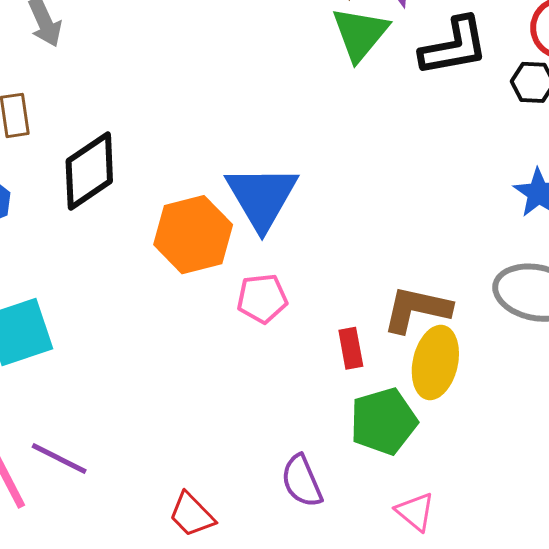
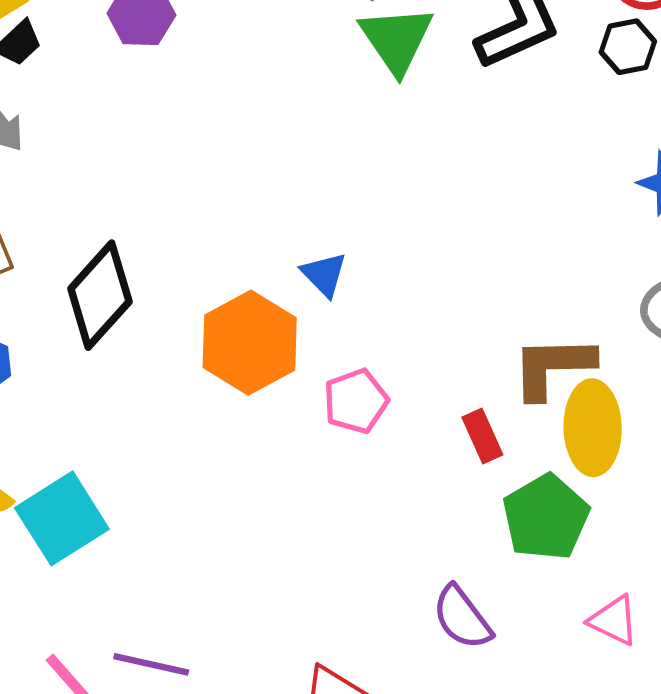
blue triangle: (262, 197) -> (324, 274), size x0.5

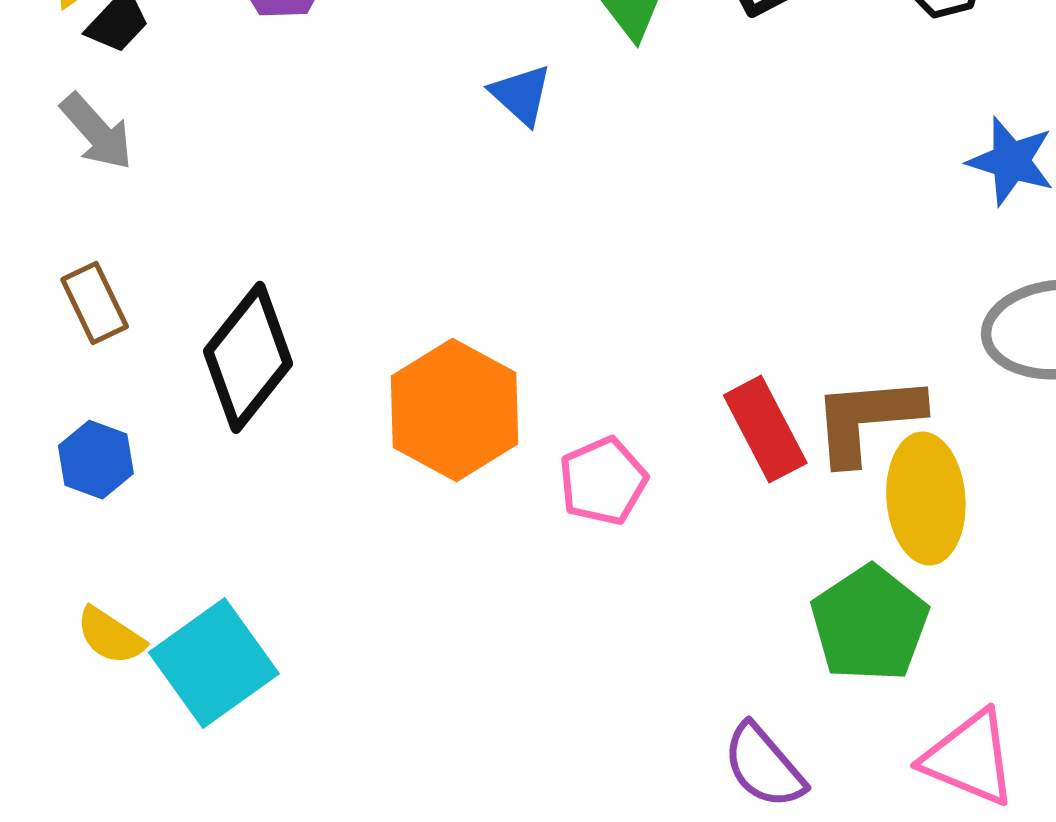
blue triangle: (324, 274) -> (521, 95), moved
red rectangle: (482, 436) -> (765, 429), moved, size x1.4
pink triangle: (614, 620) -> (969, 758), size x1.4

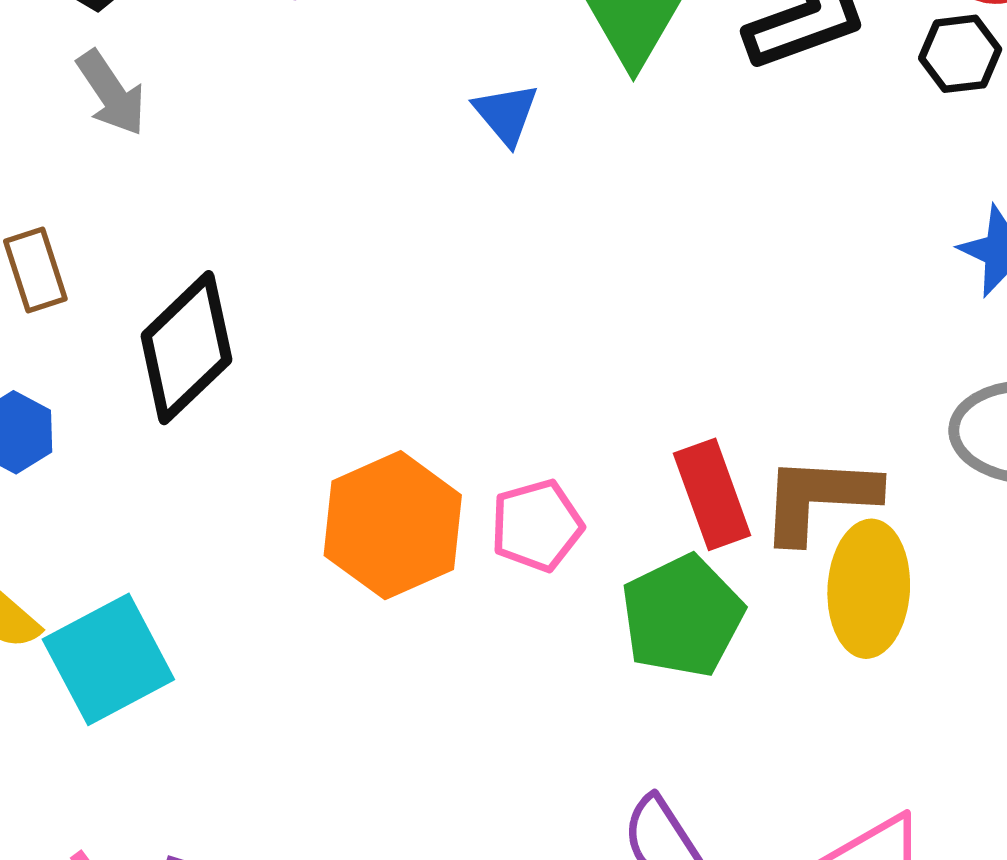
gray arrow: (97, 132) -> (111, 93), moved
orange hexagon: (454, 410) -> (393, 525), moved
green pentagon: (870, 624) -> (682, 616), moved

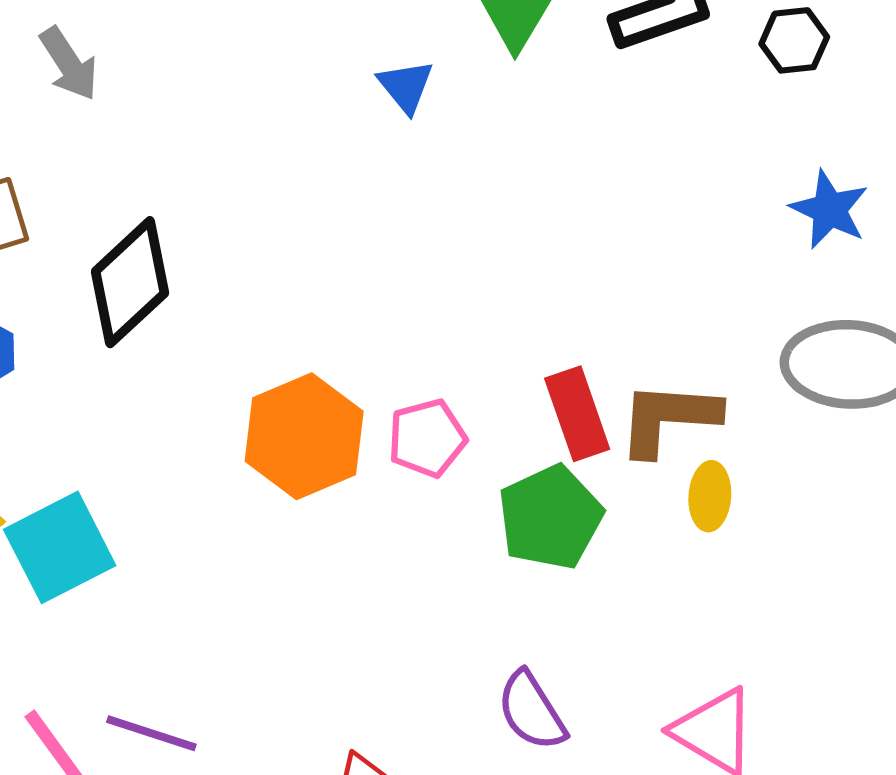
yellow ellipse: (869, 589) -> (710, 496), size x0.6

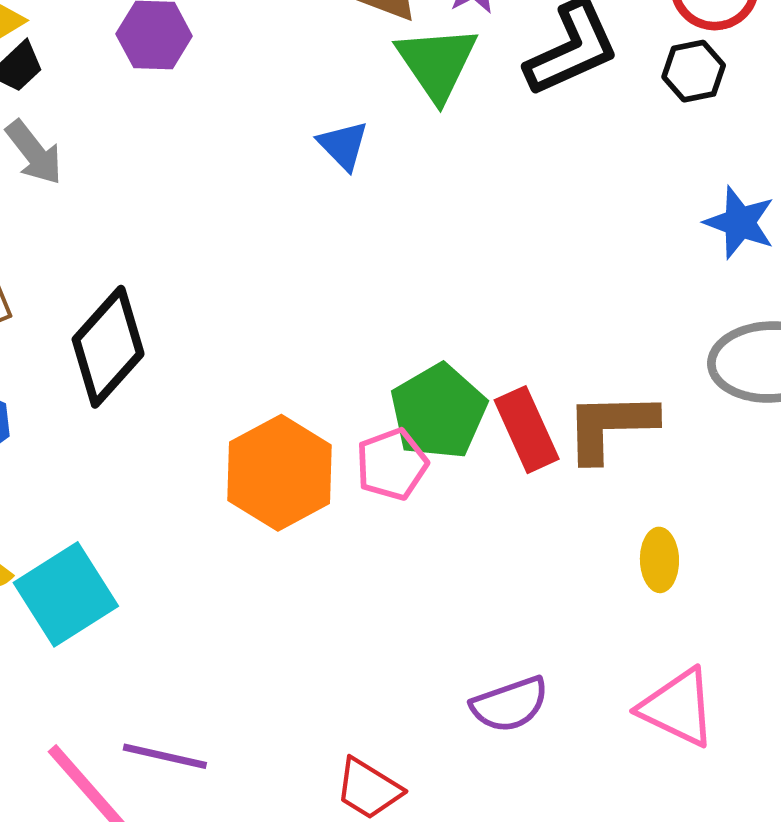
yellow ellipse: (710, 496) -> (659, 560), moved
green pentagon: (550, 517) -> (438, 412), moved
purple semicircle: (532, 711) -> (510, 704), turned -72

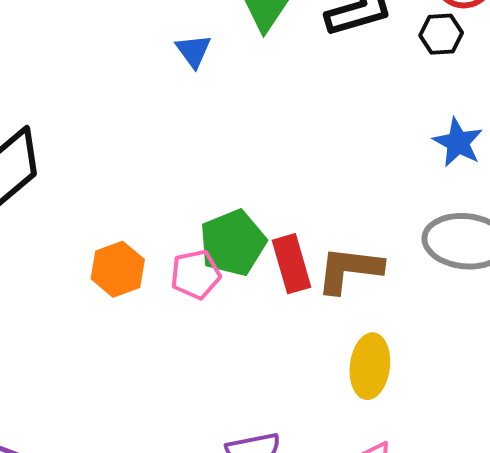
orange hexagon: (280, 473) -> (118, 269), size x0.7
yellow ellipse: (659, 560) -> (370, 366), size x1.5

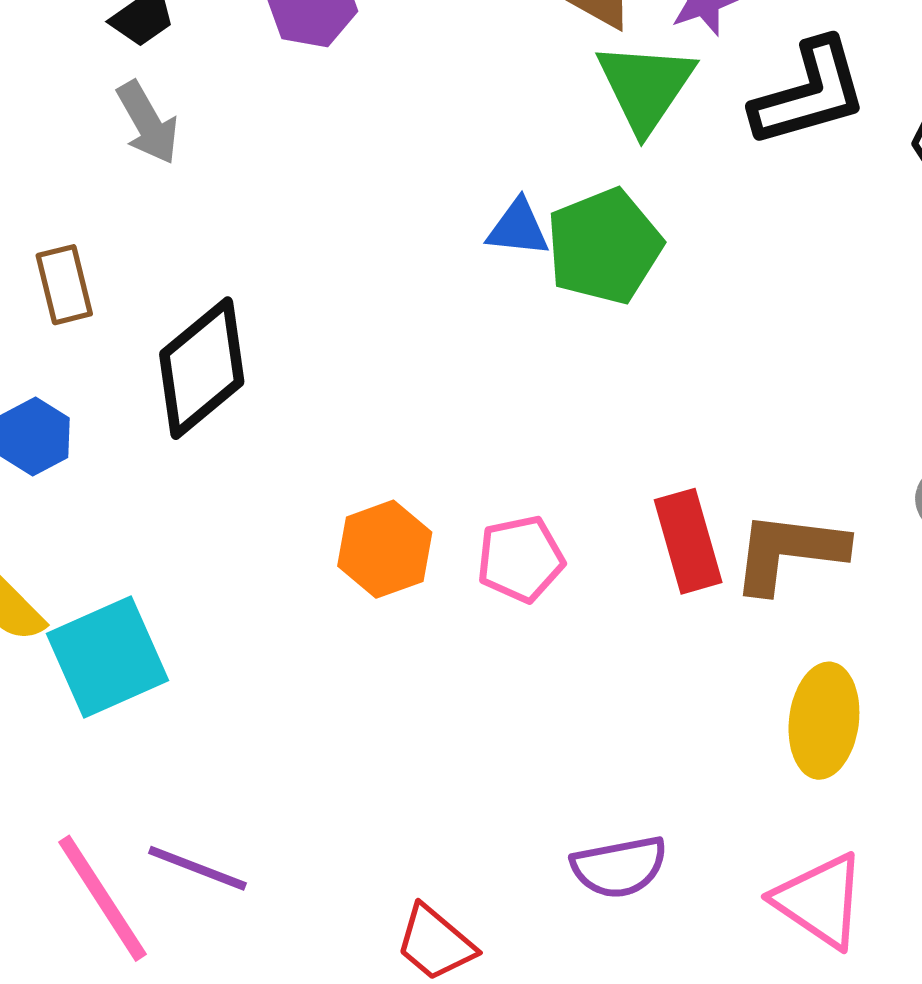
blue triangle: (193, 51) -> (518, 228), moved, turned -48
green pentagon: (233, 243) -> (604, 246), moved

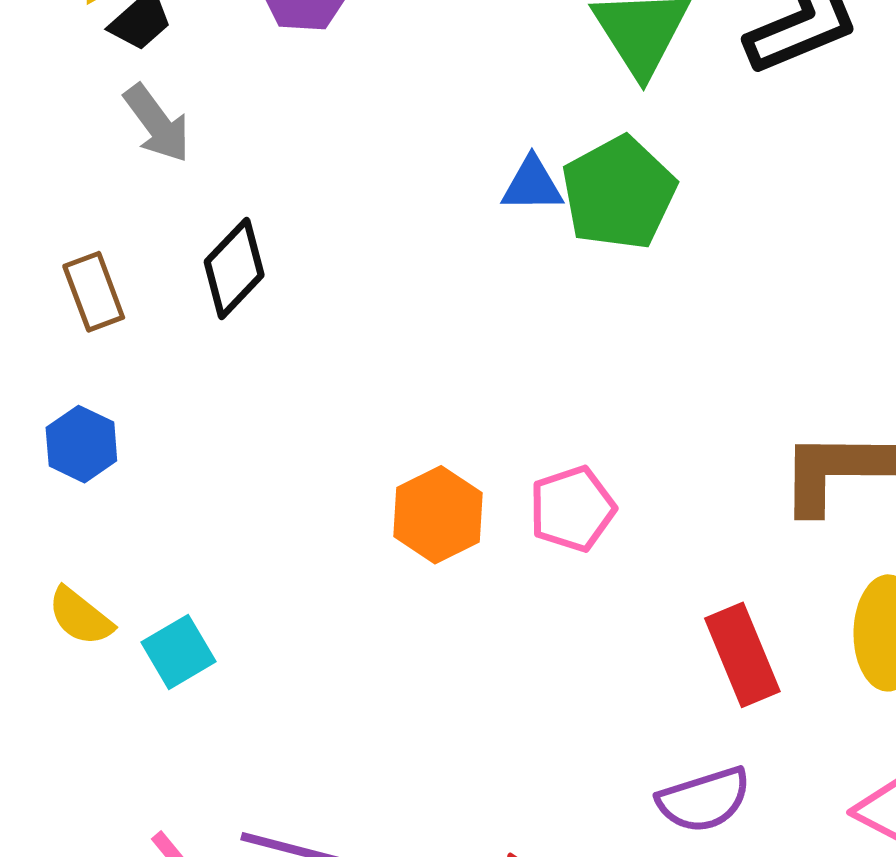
black diamond: (202, 368) -> (234, 268), moved, size x0.7
red rectangle: (688, 541) -> (742, 655), moved
cyan square: (108, 657) -> (178, 652), size x0.6

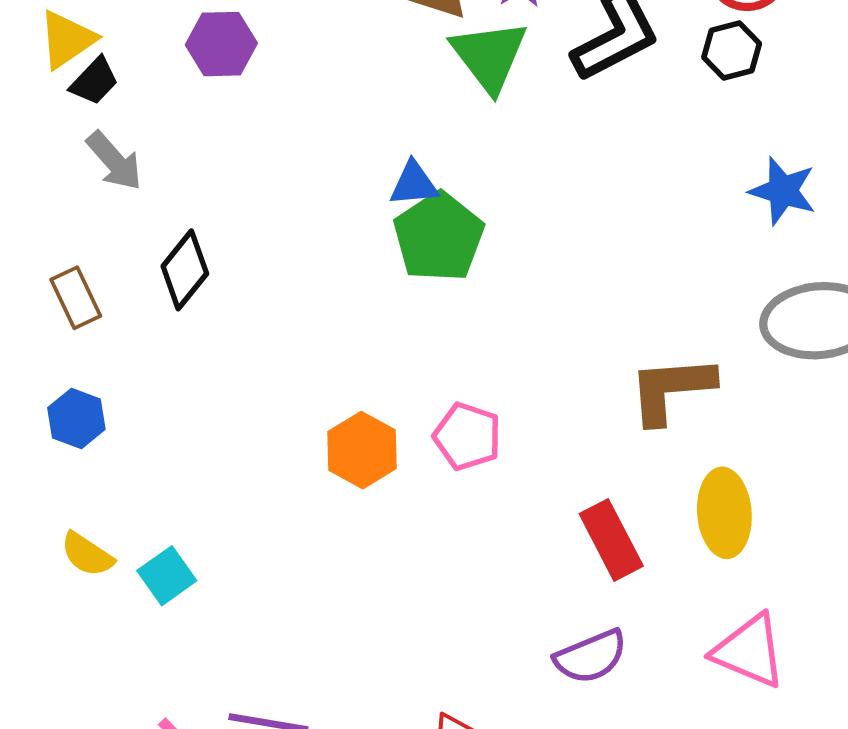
green pentagon: (619, 193) -> (439, 237), moved
pink pentagon: (572, 509) -> (467, 436), turned -30

